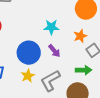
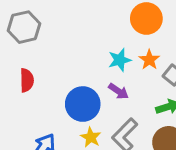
cyan star: (51, 27) -> (120, 60), moved

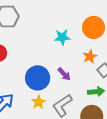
cyan star: (120, 60) -> (62, 37), moved

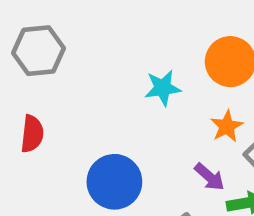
purple arrow: (64, 74) -> (209, 177), moved

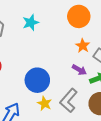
cyan star: (163, 88) -> (31, 23), moved

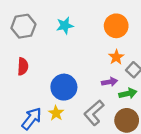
purple arrow: (79, 70) -> (109, 82), turned -48
yellow star: (45, 103) -> (56, 113), moved

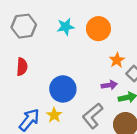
orange circle: (116, 26) -> (98, 29), moved

